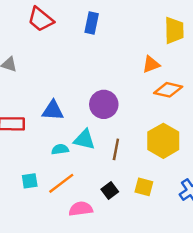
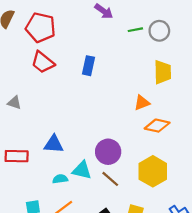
purple circle: (104, 104) -> (108, 152), moved
brown line: (116, 149) -> (110, 179), turned -60

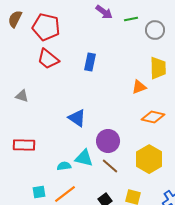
green line: (135, 30) -> (131, 19), moved
orange triangle: (142, 103) -> (139, 87), moved
blue triangle: (54, 144) -> (77, 118), moved, turned 30

